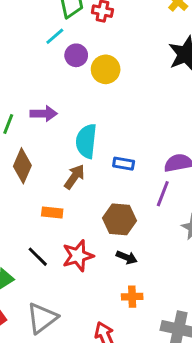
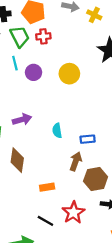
cyan line: (55, 36) -> (15, 63), turned -48
yellow circle: (106, 69) -> (69, 74), moved
cyan semicircle: (86, 141) -> (57, 131), size x0.6
brown arrow: (74, 177) -> (76, 161), moved

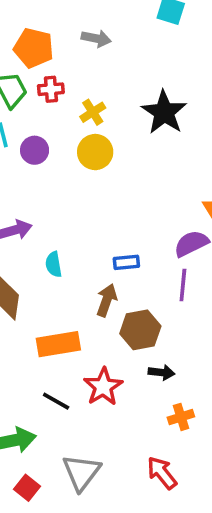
yellow cross: (94, 15) -> (93, 112), moved, turned 32
cyan semicircle: (57, 131) -> (54, 264), moved
orange rectangle: (47, 187) -> (58, 344), size x1.6

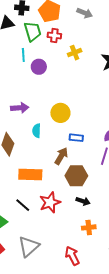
yellow circle: (95, 152) -> (60, 113), moved

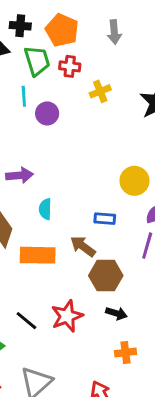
gray arrow: (85, 13) -> (114, 32), turned 63
yellow circle: (60, 113) -> (134, 181), moved
brown arrow: (61, 156) -> (83, 246), turned -84
orange rectangle: (30, 174) -> (38, 255), moved

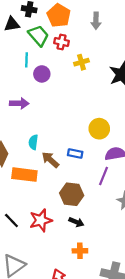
green trapezoid: (37, 61) -> (39, 36), turned -30
purple arrow: (20, 175) -> (19, 103), moved
brown arrow: (83, 246) -> (50, 160), moved

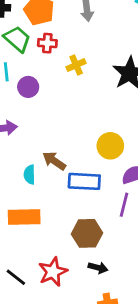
blue rectangle: (75, 154) -> (84, 181), size x1.6
brown arrow: (50, 160) -> (54, 161), moved

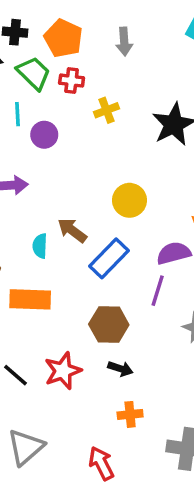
yellow circle: (110, 146) -> (129, 200), moved
blue rectangle: (84, 181) -> (109, 258), turned -52

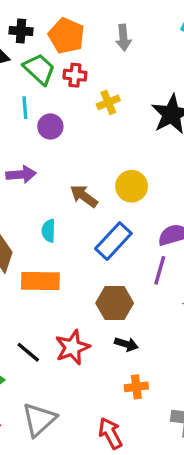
brown arrow: (72, 230) -> (84, 196), moved

